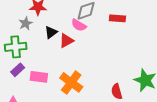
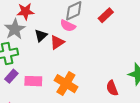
red rectangle: (117, 18) -> (106, 15), turned -42
gray star: (26, 23) -> (15, 29), size x1.5

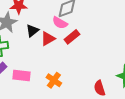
red rectangle: (106, 15) -> (72, 37), moved
orange cross: (66, 84) -> (54, 80), size x0.7

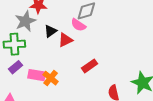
red rectangle: (72, 37) -> (89, 66), moved
orange cross: (54, 80) -> (51, 78), moved

